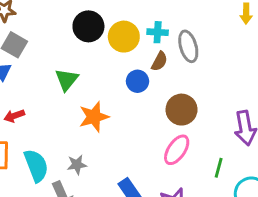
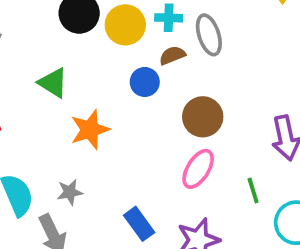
brown semicircle: (159, 61) -> (172, 55), turned -138
green triangle: (67, 80) -> (53, 83), turned -35
green line: (219, 168) -> (253, 191), turned -30

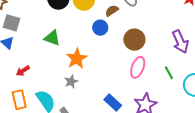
gray star: (70, 192) -> (71, 82), moved

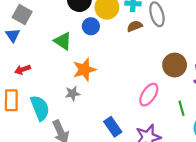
blue circle: (100, 28) -> (91, 26), moved
brown circle: (134, 40) -> (175, 65), moved

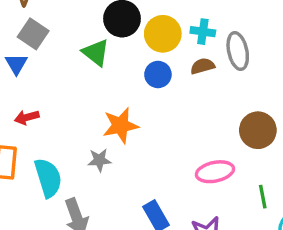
blue circle: (91, 26) -> (158, 74), moved
green triangle: (63, 41) -> (96, 52), moved
pink ellipse: (149, 95) -> (215, 172), turned 40

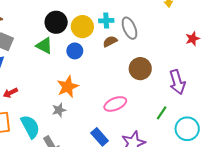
blue circle: (158, 74) -> (75, 51), moved
brown circle: (258, 130) -> (140, 69), moved
pink ellipse: (215, 172) -> (115, 104), moved
green line: (263, 197) -> (162, 113), turned 56

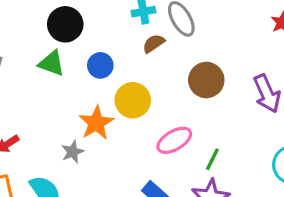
yellow circle: (82, 27) -> (133, 100), moved
gray star: (59, 110) -> (73, 152), moved
green line: (162, 113) -> (212, 159), moved

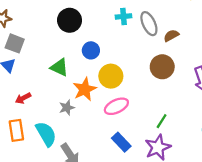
brown semicircle: (154, 43) -> (171, 36), moved
green triangle: (52, 63) -> (59, 67), moved
pink ellipse: (174, 140) -> (116, 106), moved

